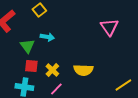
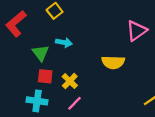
pink triangle: (109, 27) -> (137, 31), turned 30
yellow semicircle: (83, 70) -> (113, 62), moved

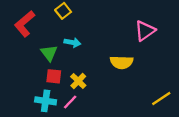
pink line: (74, 103) -> (70, 102), moved

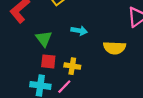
cyan arrow: (72, 42) -> (79, 31), moved
yellow cross: (78, 81) -> (72, 66), turned -35

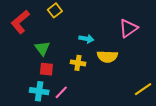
cyan arrow: (79, 31) -> (86, 39), moved
yellow cross: (72, 66) -> (78, 63), moved

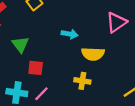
yellow cross: (78, 63) -> (82, 81), moved
red square: (46, 69) -> (36, 68), moved

